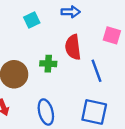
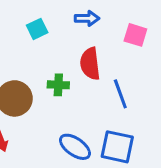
pink square: (112, 35) -> (135, 35), moved
blue ellipse: (46, 112) -> (75, 147), moved, turned -40

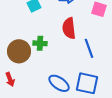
green cross: (58, 85) -> (40, 43), moved

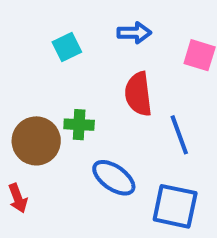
blue ellipse: (59, 83) -> (114, 178), moved

